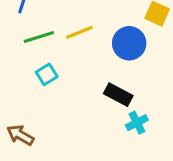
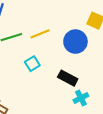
cyan square: (47, 74) -> (32, 64), moved

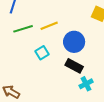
blue circle: (75, 42) -> (74, 42), moved

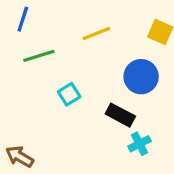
yellow line: (49, 26) -> (96, 34), moved
blue circle: (74, 42) -> (141, 77), moved

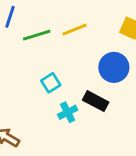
green line: (39, 56) -> (37, 35), moved
cyan cross: (139, 144) -> (68, 112), moved

